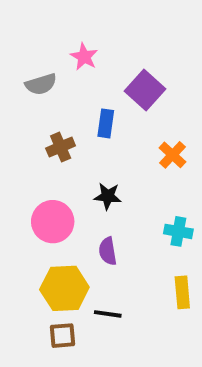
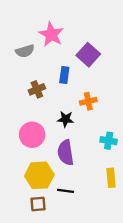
pink star: (84, 57) -> (51, 34), size x1.5
orange cross: (172, 155) -> (88, 101), moved, turned 35
purple semicircle: (108, 251) -> (66, 153), size x1.5

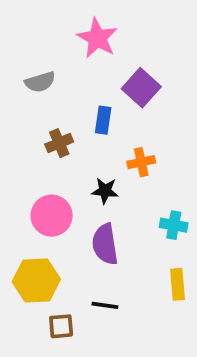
pink star: (51, 34) -> (97, 38), moved
yellow hexagon: (39, 175) -> (36, 280), moved

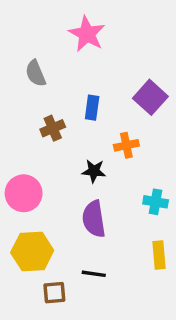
gray semicircle: (40, 82) -> (36, 73), turned 84
purple square: (141, 88) -> (150, 97), moved
pink circle: (52, 216) -> (24, 193), moved

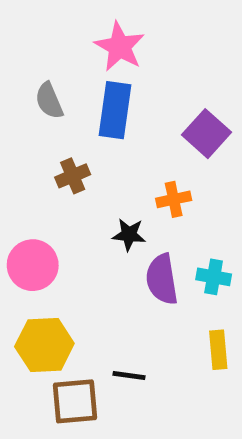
blue rectangle: (92, 108) -> (115, 110), moved, size x1.6
purple semicircle: (94, 219) -> (162, 279), moved
brown square: (54, 293) -> (75, 401), size x1.5

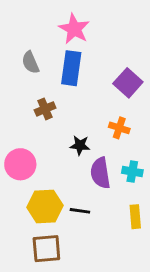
orange cross: (174, 199) -> (119, 128), moved, turned 30
yellow hexagon: (44, 345) -> (45, 206), moved
black line: (129, 376) -> (80, 211), moved

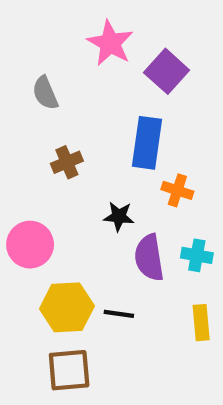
blue rectangle: (71, 68) -> (147, 143), moved
purple square: (128, 83) -> (167, 71), moved

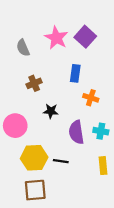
pink star: (110, 43) -> (56, 38), moved
blue rectangle: (147, 143) -> (75, 73), size x0.7
black star: (119, 216) -> (51, 111), moved

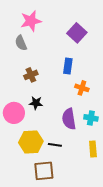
pink star: (56, 38) -> (31, 21), moved, turned 30
black star: (51, 111) -> (36, 103), moved
brown square: (35, 190) -> (44, 171), moved

